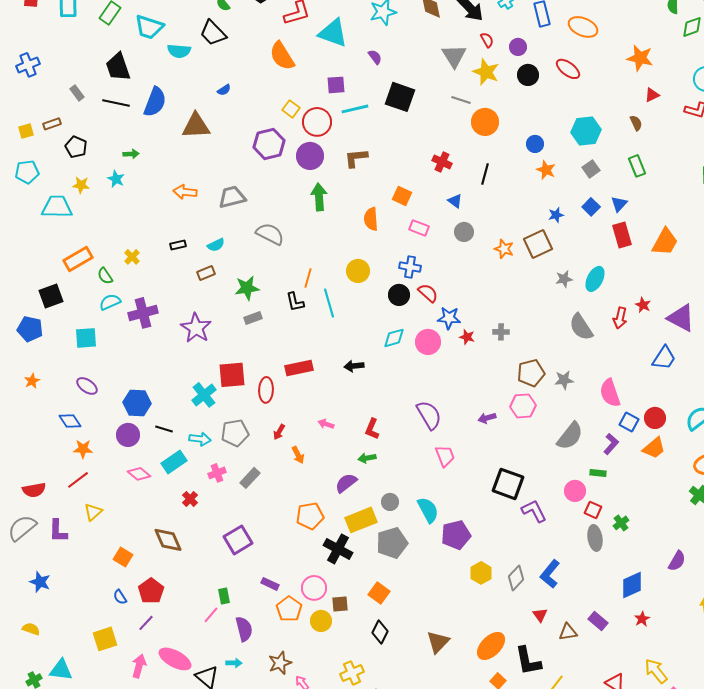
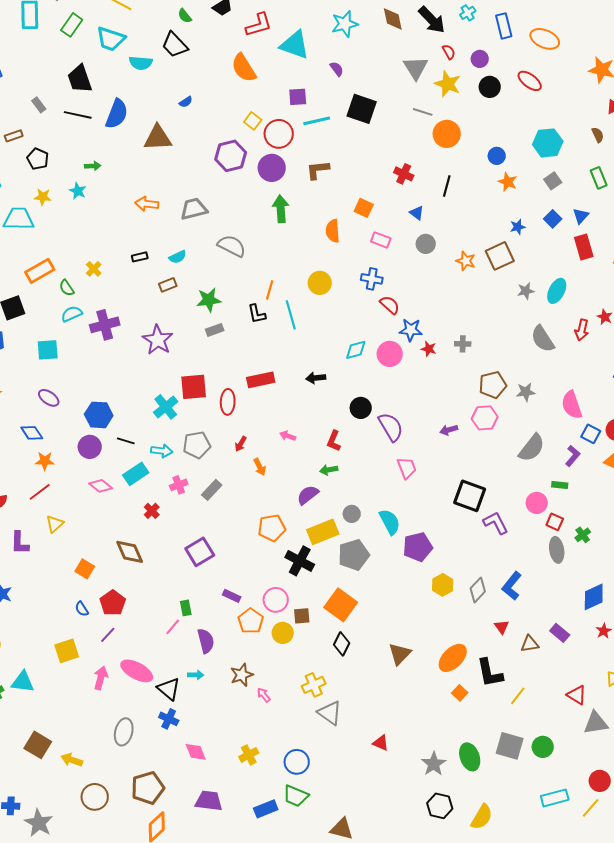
black circle: (399, 295) -> (361, 408), moved
orange square: (379, 593) -> (341, 605), size x1.5

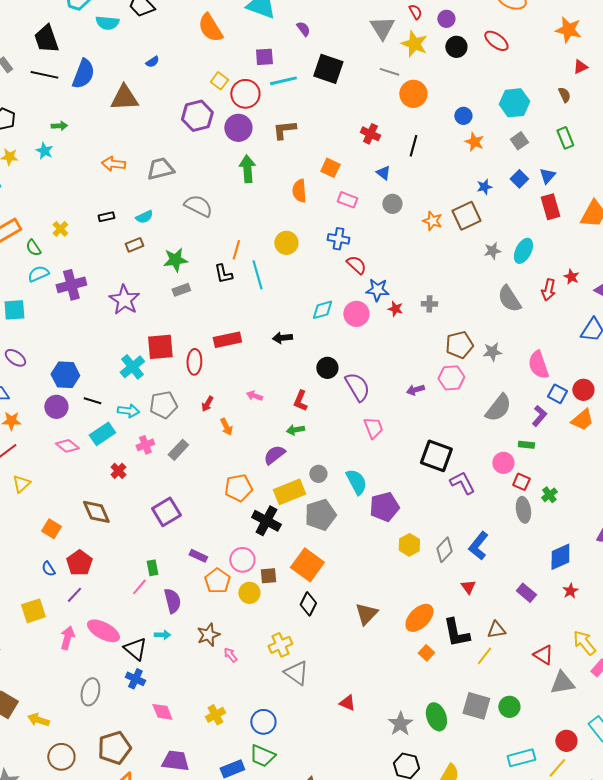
brown triangle: (530, 644) -> (496, 630), moved

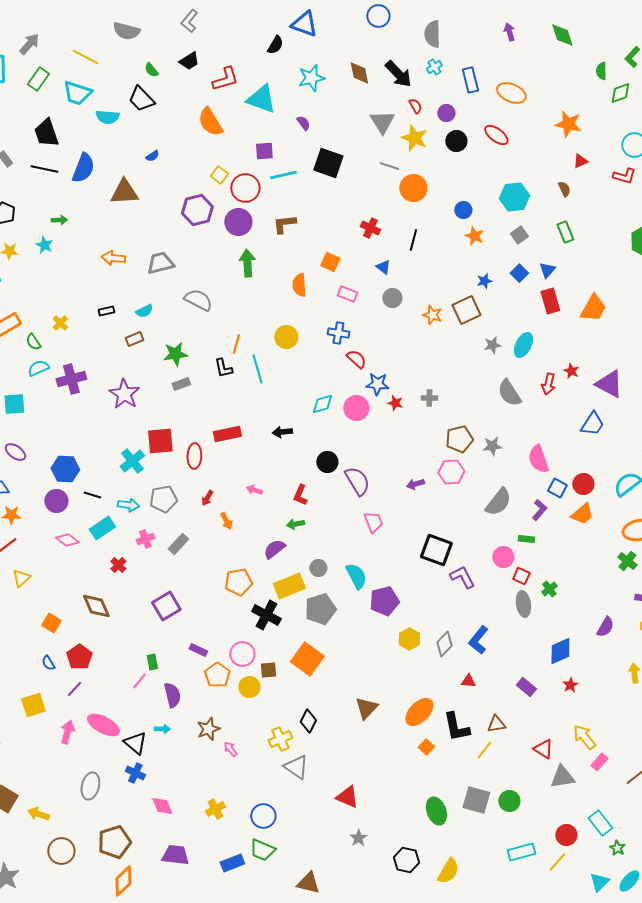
red triangle: (468, 587) -> (468, 681), turned -49
black diamond: (308, 604) -> (308, 721), moved
red triangle: (347, 703) -> (347, 797), size x1.4
gray star: (400, 724) -> (358, 838), moved, size x0.7

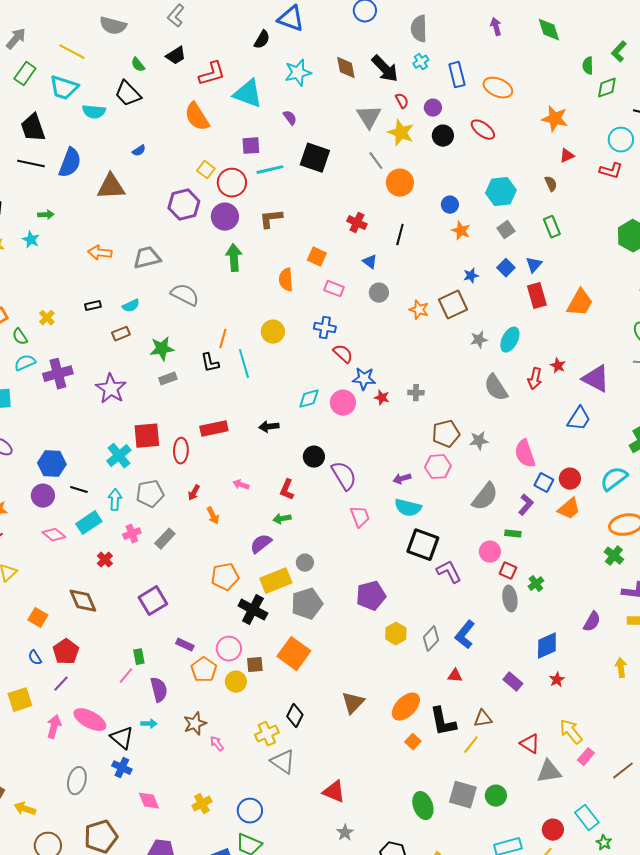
gray line: (389, 166) -> (376, 161), turned 36
cyan arrow: (128, 505) -> (115, 500), turned -95
cyan semicircle: (356, 576) -> (408, 508), moved, turned 132

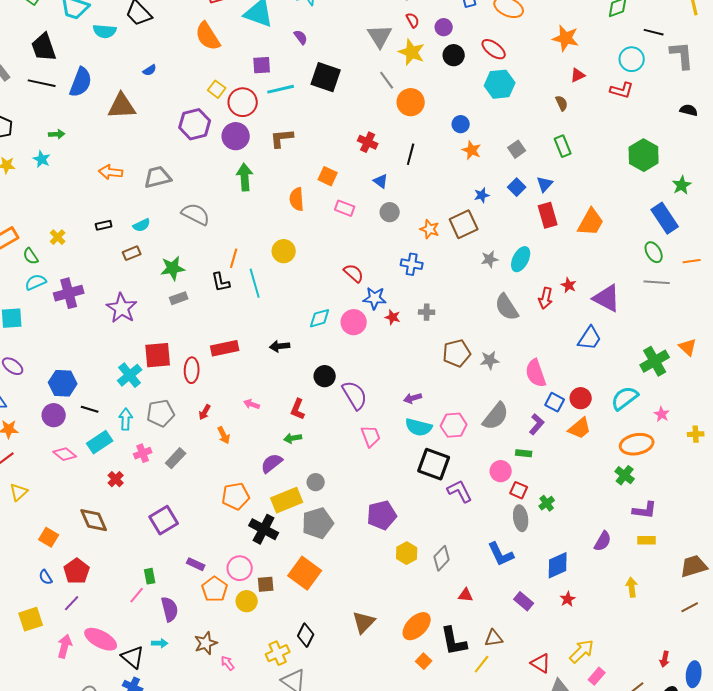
cyan hexagon: (501, 192) -> (500, 84), moved
blue cross: (325, 328) -> (412, 264), moved
pink hexagon: (438, 467) -> (454, 425), moved
blue L-shape: (465, 635) -> (501, 554), moved, turned -64
yellow arrow: (571, 732) -> (582, 651), turned 84

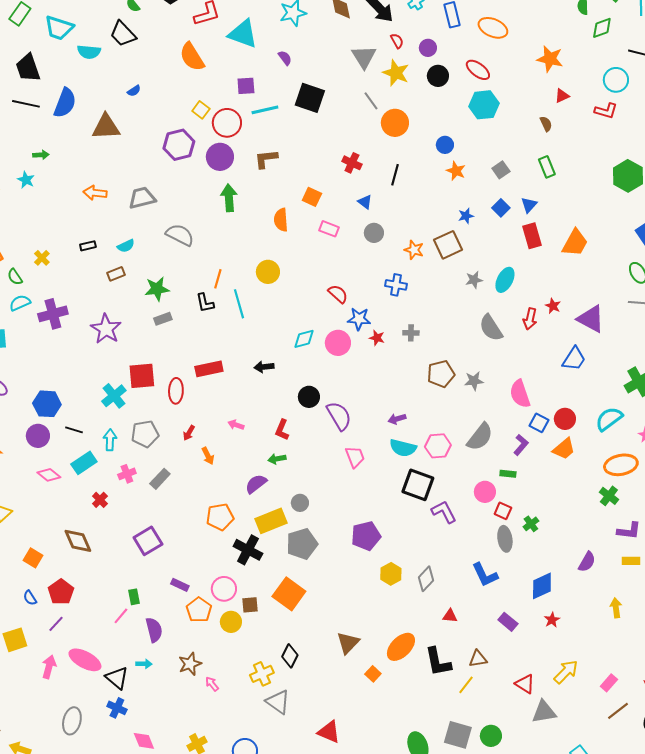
orange square: (424, 661) -> (373, 674), moved
pink rectangle: (597, 676) -> (609, 683), moved

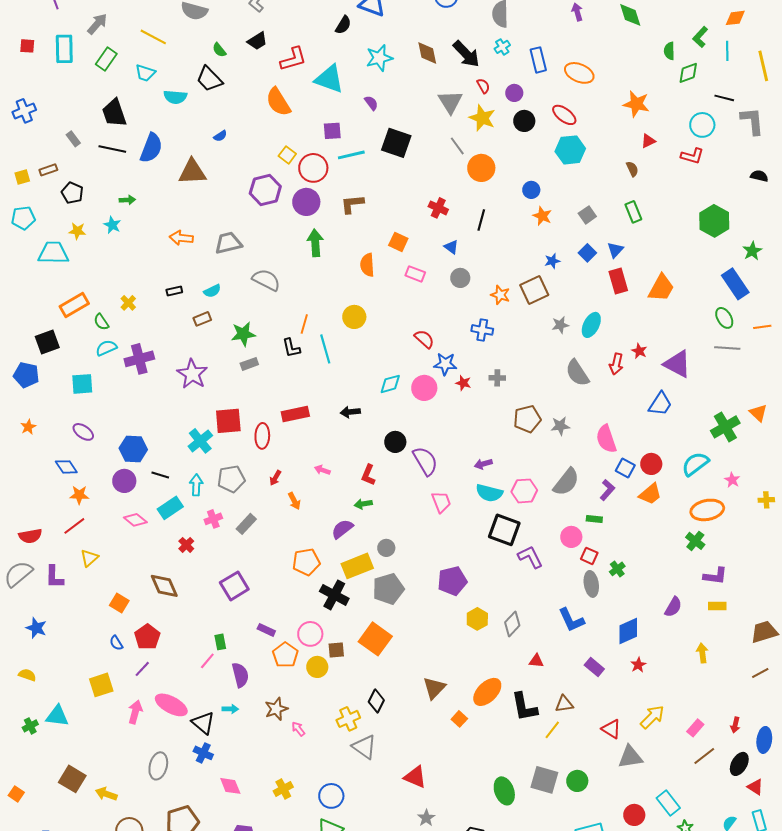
cyan trapezoid: (59, 28) -> (145, 73), size x0.7

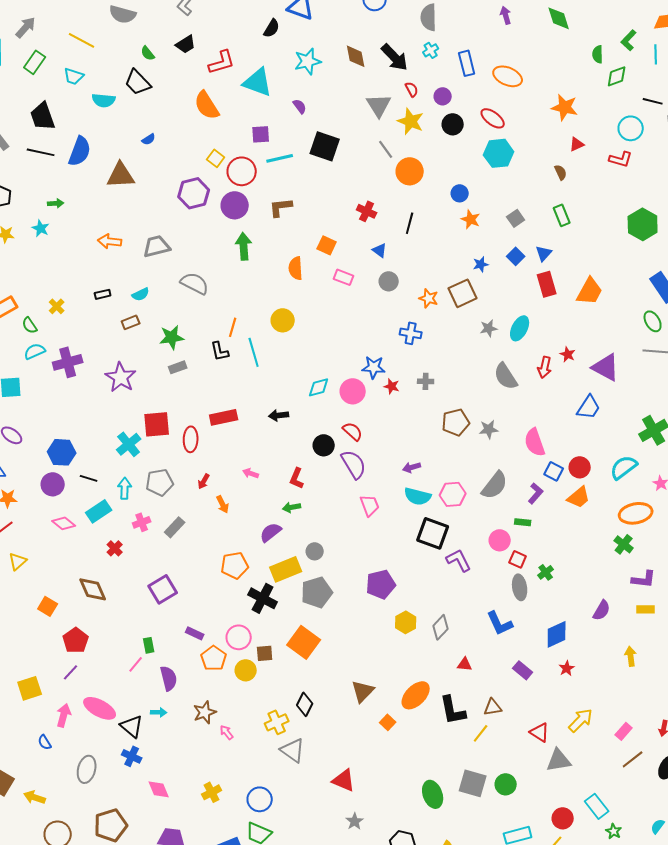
red semicircle: (424, 339) -> (353, 431), moved
blue semicircle: (116, 643) -> (45, 742), moved

